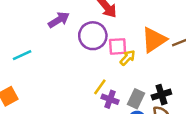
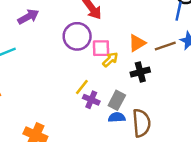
purple arrow: (59, 20) -> (28, 17), moved
orange triangle: (154, 40) -> (137, 43), size x0.7
black cross: (161, 95) -> (140, 72), moved

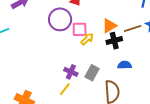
black cross: (140, 72) -> (114, 41), moved
yellow line: (82, 87) -> (65, 89), moved
blue semicircle: (117, 117) -> (125, 65), moved

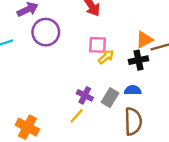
purple circle: (60, 19) -> (46, 32), moved
orange triangle: (109, 26) -> (144, 40), moved
blue semicircle: (125, 65) -> (133, 90), moved

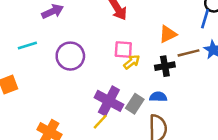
purple circle: (46, 32) -> (70, 56), moved
orange triangle: (144, 40) -> (168, 34), moved
purple cross: (85, 95) -> (109, 101), size x1.6

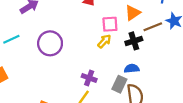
pink square: (123, 49) -> (110, 24), moved
purple cross: (109, 101) -> (89, 78), size x0.6
gray rectangle: (135, 104) -> (119, 84), moved

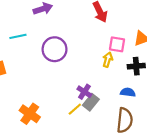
yellow arrow: (104, 41) -> (108, 60), turned -40
gray rectangle: (119, 84) -> (91, 102), moved

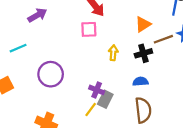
pink square: (117, 44) -> (89, 29), moved
purple circle: (55, 49) -> (51, 74), moved

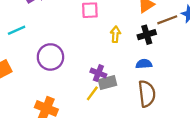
gray rectangle: (105, 99) -> (107, 83), turned 49

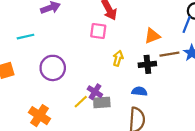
yellow line: (92, 93) -> (81, 102), moved

